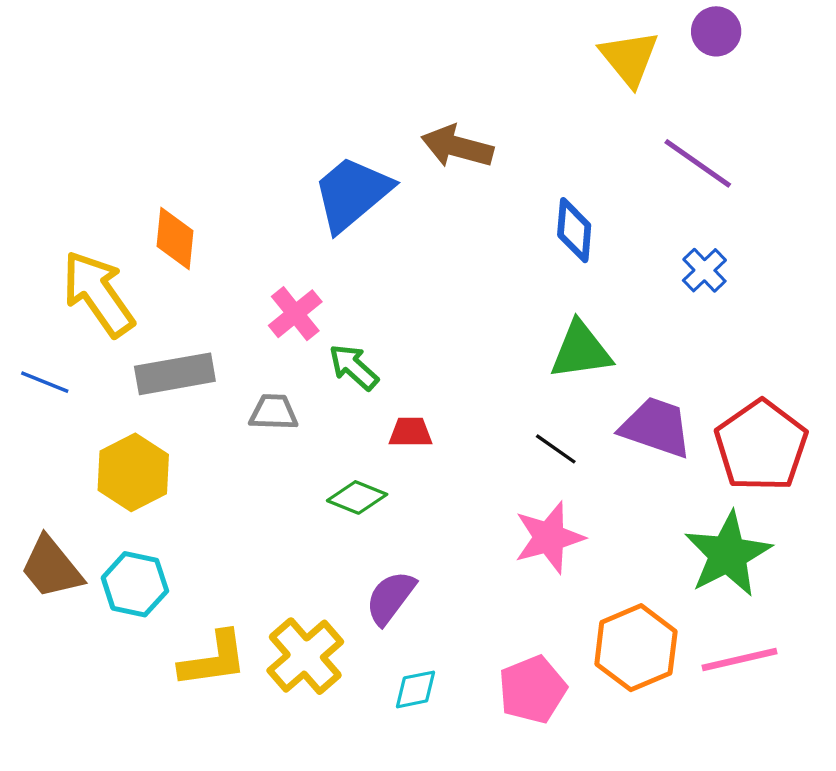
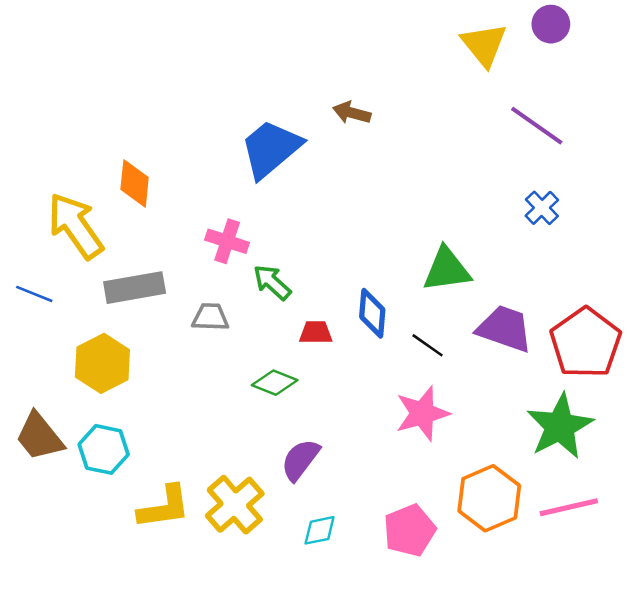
brown arrow: (457, 147) -> (352, 113), size x0.7
blue diamond: (574, 230) -> (372, 313), moved
pink cross: (295, 314) -> (227, 241), turned -33

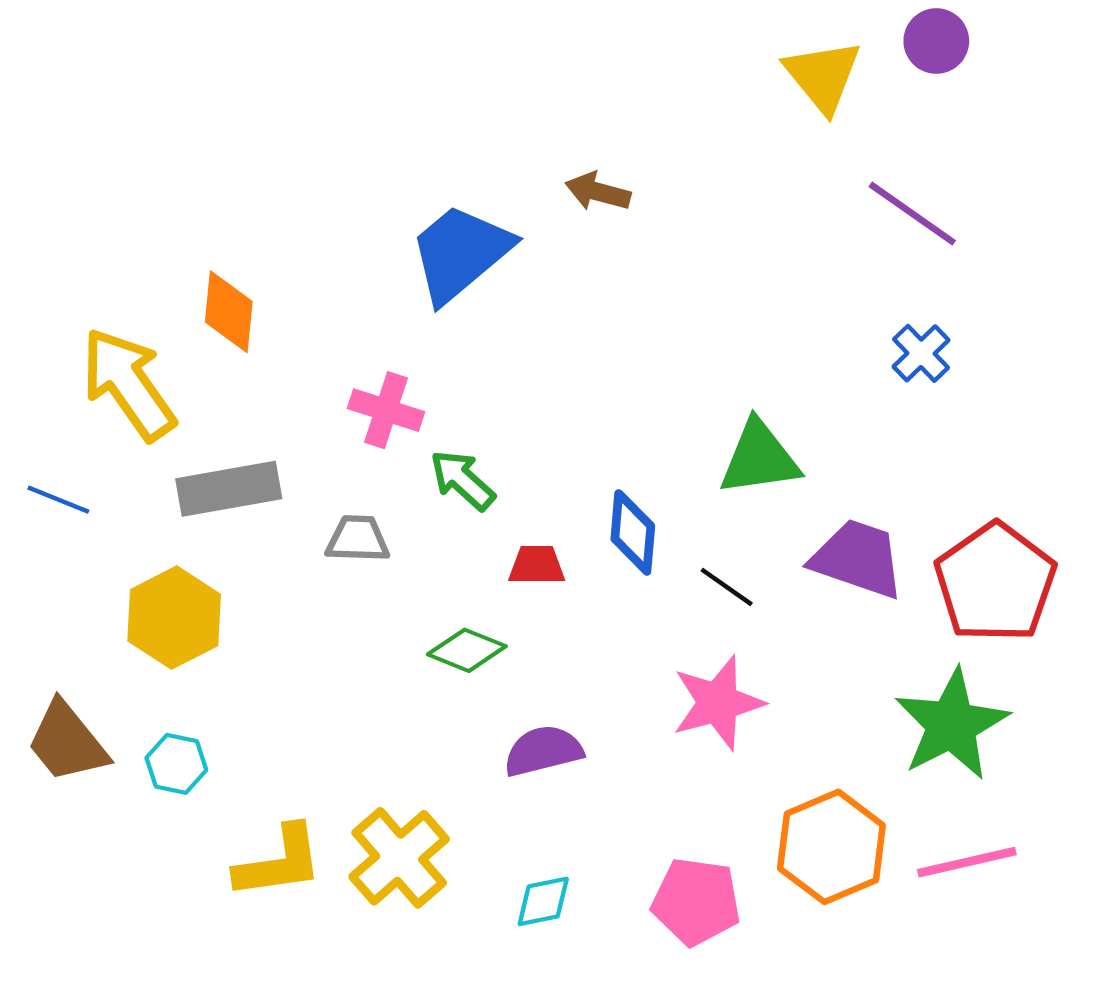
cyan hexagon: (104, 449) -> (176, 764), size x0.7
purple semicircle: (300, 460) -> (543, 751), moved, turned 39
pink pentagon: (410, 530) -> (696, 901), turned 30

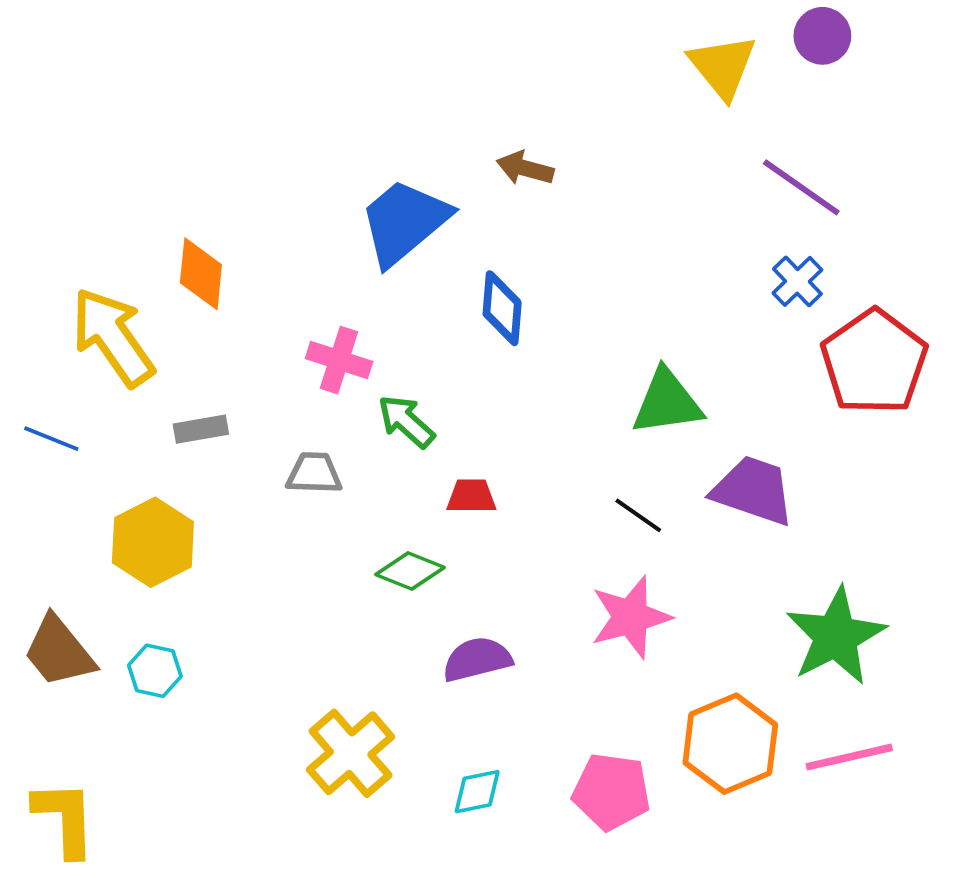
blue cross: (921, 353) -> (797, 281), moved
gray rectangle: (229, 489) -> (201, 429), size x0.6
blue diamond: (633, 532) -> (502, 308), moved
red pentagon: (995, 583) -> (874, 362), moved
yellow L-shape: (279, 862) -> (65, 818), moved, turned -84

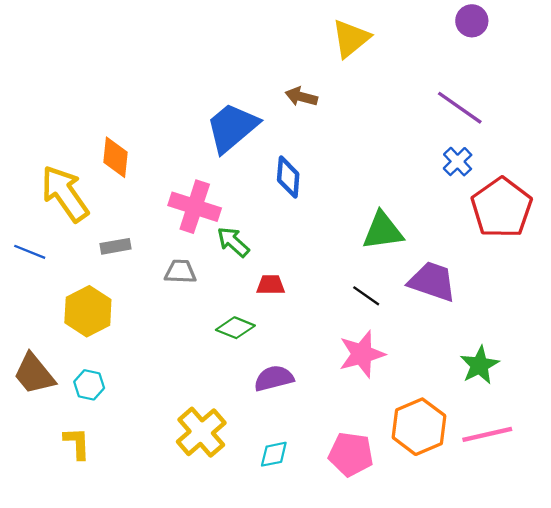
yellow triangle: (723, 67) -> (351, 38), moved, turned 30
pink cross: (339, 360) -> (195, 207), size x1.4
green star: (836, 636) -> (480, 365), size x0.7
yellow L-shape: (65, 818) -> (77, 443), moved, size x0.7

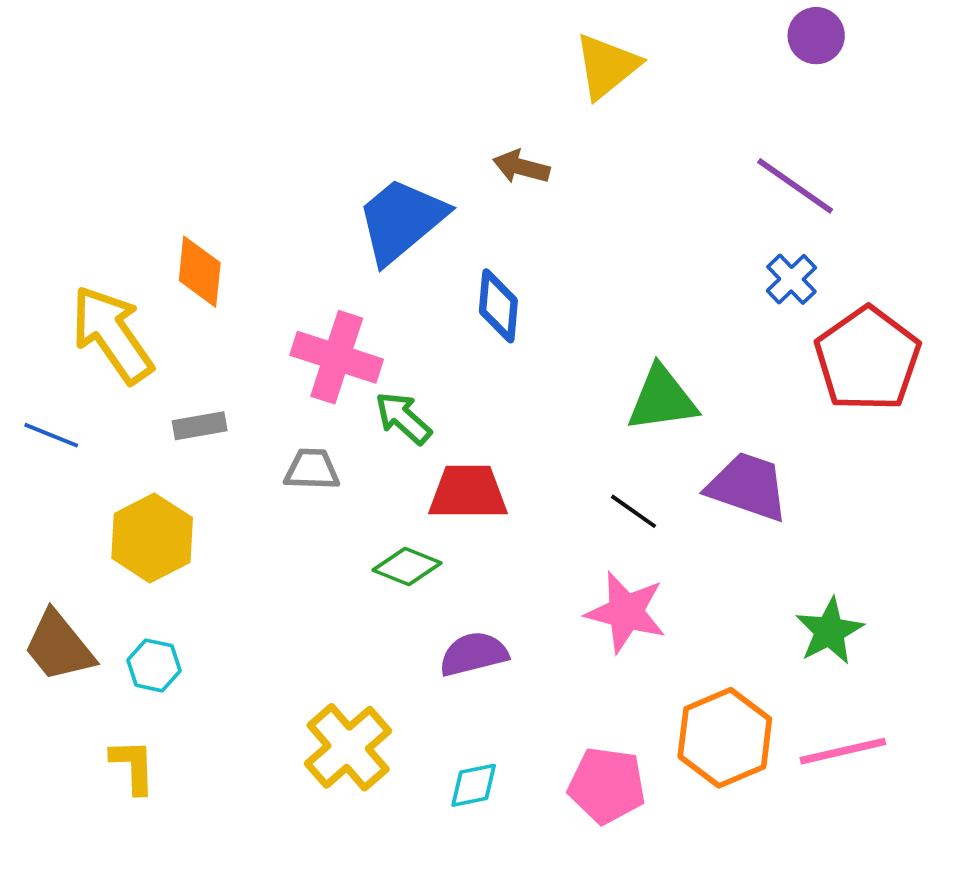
red trapezoid: (271, 285) -> (468, 492), size x1.6
pink star: (362, 354) -> (626, 612), turned 30

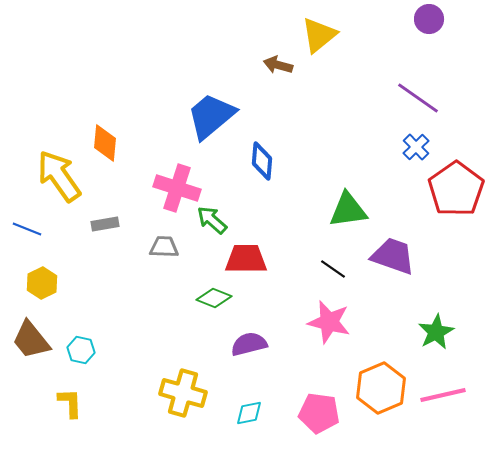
brown arrow: (521, 167) -> (278, 65), moved
yellow hexagon: (152, 538) -> (42, 283), moved, size x0.7
yellow cross: (348, 747) -> (183, 393), turned -33

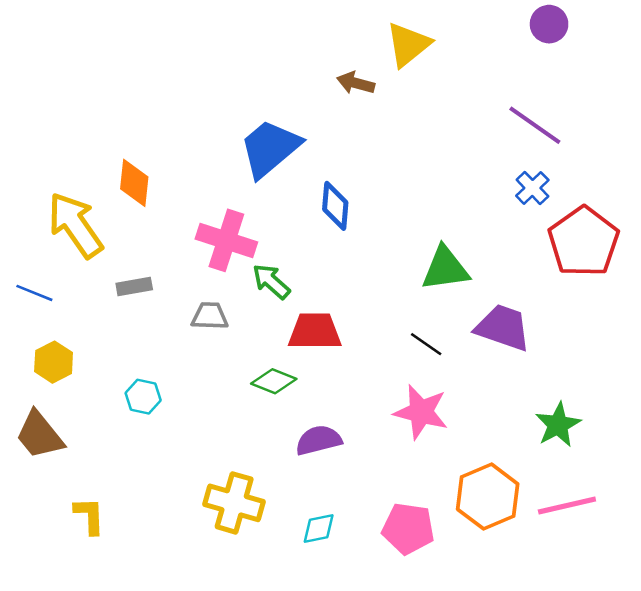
cyan hexagon: (81, 350) -> (143, 397), moved

